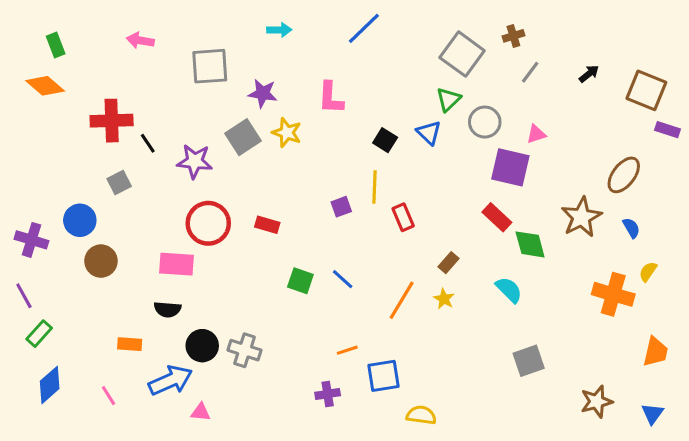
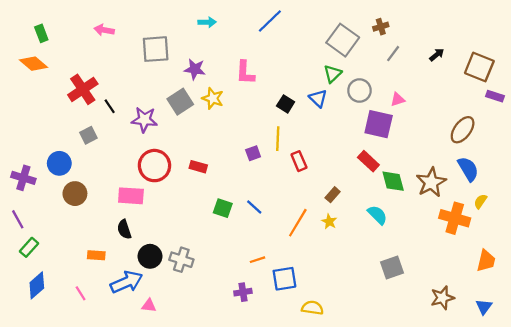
red cross: (112, 121) -> (83, 89), turned -32
brown star: (581, 217) -> (431, 182), moved
blue semicircle: (631, 228) -> (468, 169), size x1.6
black semicircle: (167, 309) -> (124, 229), turned 66

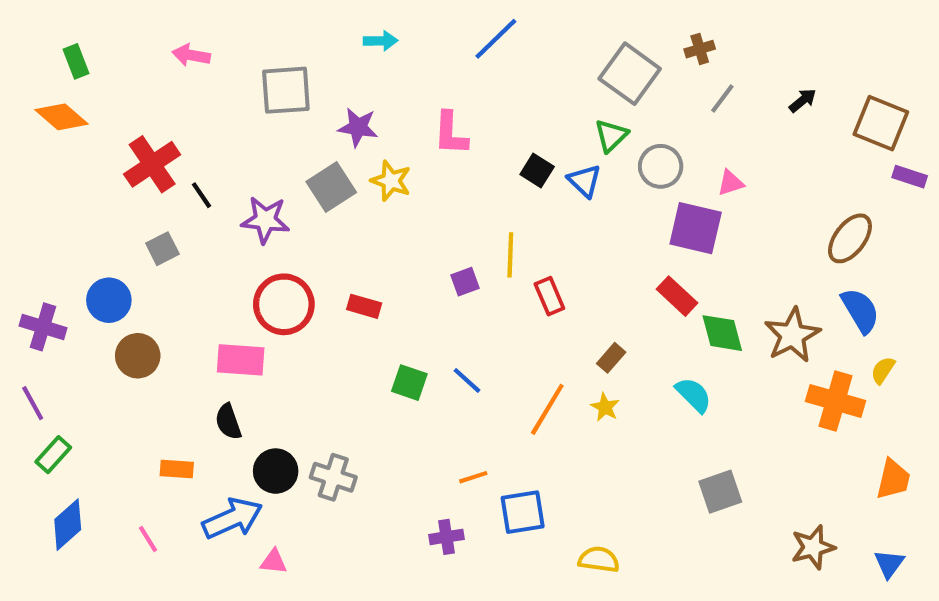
black square: (286, 104) -> (537, 170), moved
yellow semicircle: (312, 308) -> (599, 560), moved

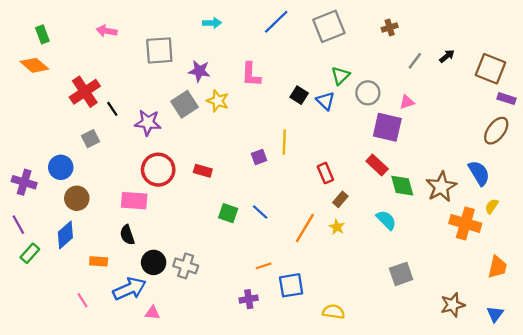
gray square: (630, 74) -> (329, 26), moved, turned 32
gray line: (722, 98) -> (415, 61), moved
brown ellipse: (850, 238) -> (496, 131), moved
red rectangle: (549, 296) -> (325, 173), moved
blue diamond: (68, 525) -> (65, 235), moved

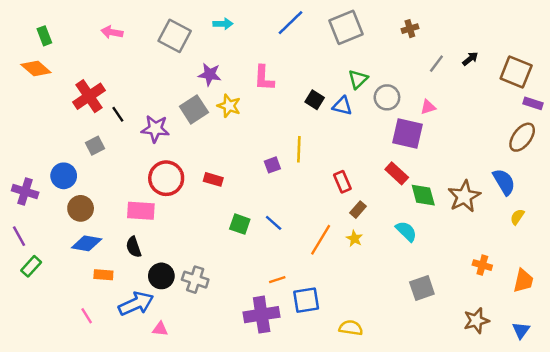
gray square: (159, 50) -> (175, 36), moved, turned 32
blue triangle: (325, 101) -> (342, 106), turned -30
orange cross: (465, 223) -> (482, 265), moved, size x0.6
blue diamond: (65, 235) -> (87, 243), moved, turned 52
purple cross: (249, 299) -> (262, 315), size x1.8

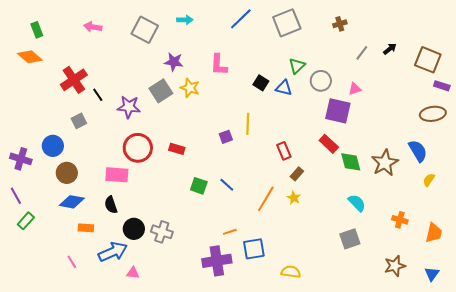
brown ellipse: (522, 137) -> (433, 114), turned 45
cyan semicircle: (406, 231) -> (357, 203), moved

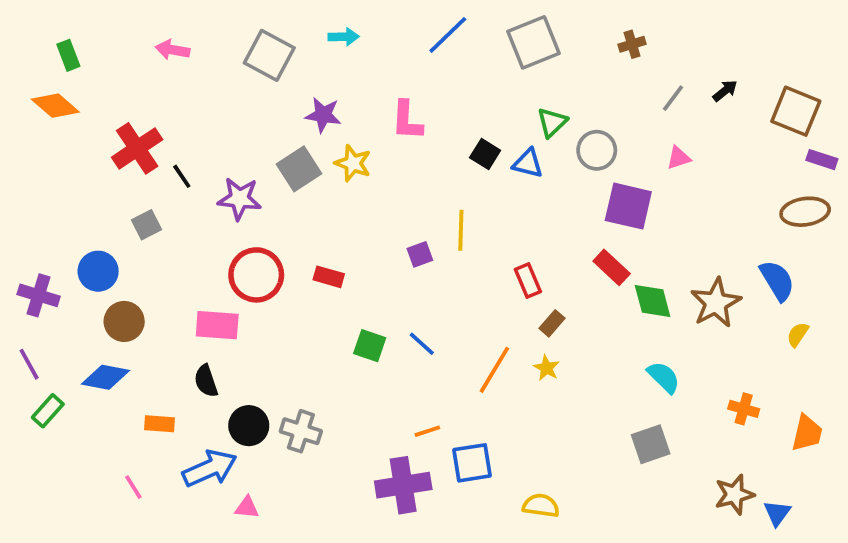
pink triangle: (355, 89) -> (679, 158), moved
blue diamond: (72, 202) -> (106, 377), moved
blue triangle: (432, 274) -> (777, 513), moved

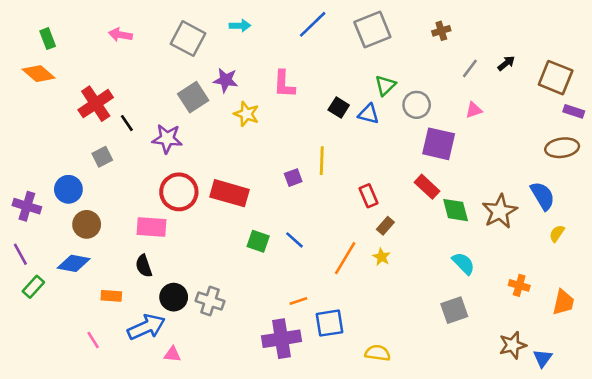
gray square: (299, 169) -> (193, 97), moved
red rectangle: (329, 277) -> (230, 193), size x1.8

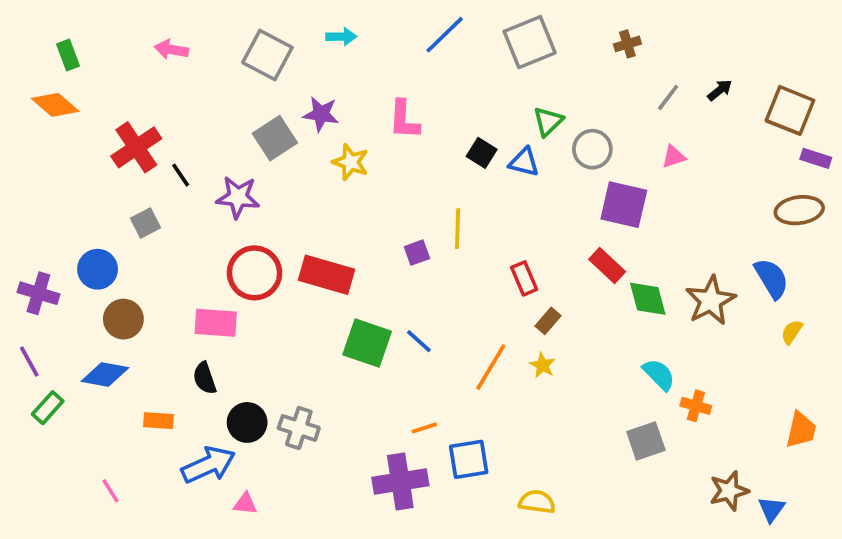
green square: (258, 241) -> (367, 343), size x1.5
orange cross: (519, 285) -> (696, 406), moved
pink line: (93, 340) -> (110, 491), moved

